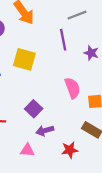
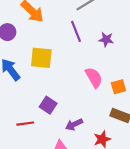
purple square: (34, 109) -> (48, 105), moved

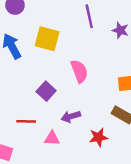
pink semicircle: (94, 77) -> (79, 71), moved
red line: (25, 124) -> (26, 121), moved

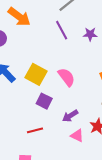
yellow square: (47, 39) -> (36, 74), moved, turned 30
pink triangle: (52, 138) -> (77, 136), moved, turned 40

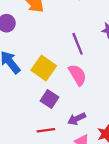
purple line: (62, 30) -> (78, 44), moved
red line: (35, 130) -> (46, 130), moved

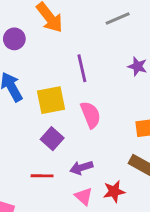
purple line: (78, 44) -> (82, 68), moved
yellow square: (44, 68) -> (51, 100), turned 35

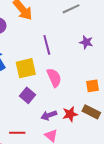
red line: (42, 176) -> (17, 133), moved
red star: (114, 191) -> (70, 114), moved

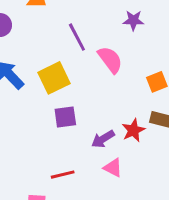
pink semicircle: (54, 78) -> (110, 60), moved
purple square: (27, 95) -> (65, 117), turned -35

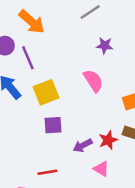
purple star: (133, 20) -> (105, 46), moved
purple line: (77, 37) -> (28, 58), moved
pink triangle: (113, 168) -> (101, 169), moved

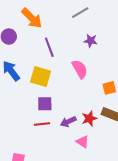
purple line: (28, 58) -> (49, 47), moved
yellow square: (46, 92) -> (40, 77), turned 35
red line: (47, 172) -> (42, 124), moved

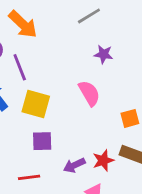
purple line: (49, 47) -> (20, 67), moved
red line: (42, 124) -> (29, 177), moved

